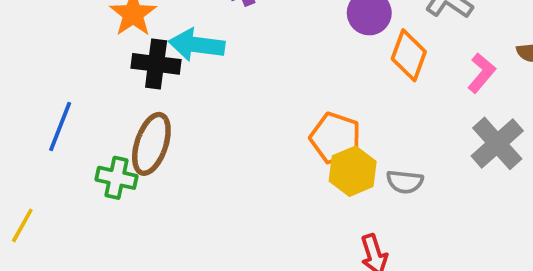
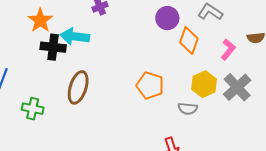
brown ellipse: (151, 144) -> (78, 87), moved
yellow hexagon: (353, 171) -> (204, 84), moved

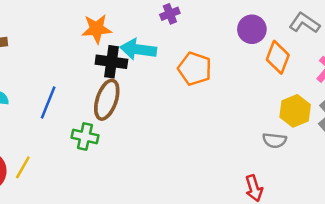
orange star: (40, 20) -> (97, 29), turned 30
orange pentagon: (150, 86) -> (195, 69), moved
brown ellipse: (78, 87) -> (107, 100), moved

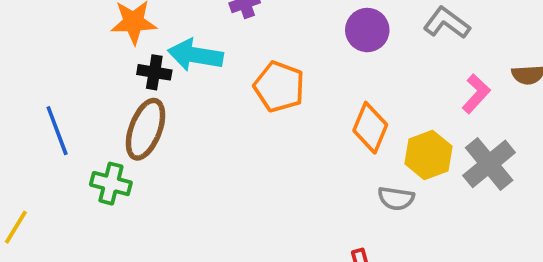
orange diamond: (278, 57) -> (370, 128), moved
black cross: (111, 62) -> (154, 72), size x0.7
blue line: (48, 102) -> (57, 131), turned -44

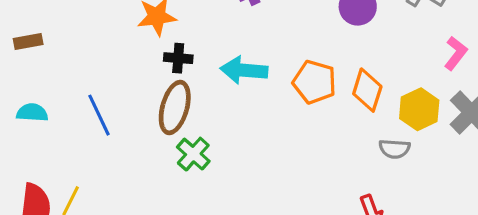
cyan arrow: (195, 55) -> (244, 70), moved
orange pentagon: (279, 87) -> (314, 82), moved
green cross: (111, 184) -> (193, 154), moved, turned 32

